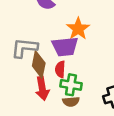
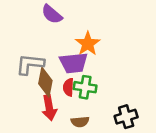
green cross: (71, 85) -> (85, 87), moved

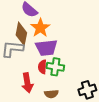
orange star: (88, 44) -> (40, 28), moved
brown diamond: (45, 82) -> (21, 34), moved

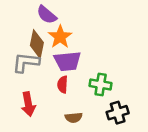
green cross: (55, 67) -> (101, 85), moved
red arrow: (27, 83) -> (28, 104), moved

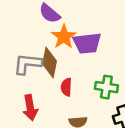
brown diamond: (37, 44) -> (50, 63), moved
purple trapezoid: (67, 61) -> (87, 43), moved

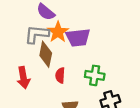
gray L-shape: (28, 64) -> (37, 34), moved
red arrow: (30, 108) -> (23, 78), moved

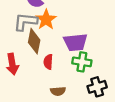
purple trapezoid: (78, 38) -> (75, 42), moved

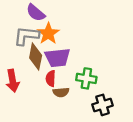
purple trapezoid: (75, 42) -> (58, 58), moved
brown semicircle: (58, 91) -> (61, 92), moved

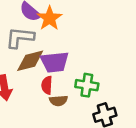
orange star: (48, 33) -> (49, 18), moved
brown diamond: (36, 57) -> (30, 61), turned 65

